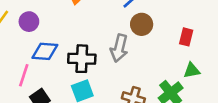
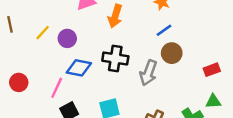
red rectangle: (186, 37) -> (212, 70), turned 49
black cross: (82, 59) -> (115, 58), moved

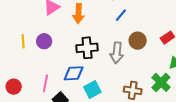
yellow line: (43, 33) -> (23, 41), turned -32
brown circle: (172, 53) -> (138, 41), moved
blue diamond: (79, 68) -> (74, 73), moved

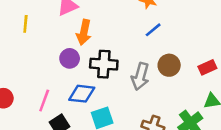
orange arrow: (78, 14) -> (84, 32), moved
yellow line: (23, 41) -> (25, 24), moved
purple circle: (44, 41) -> (70, 58), moved

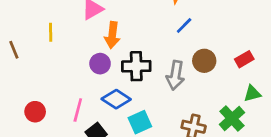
blue diamond: (82, 94) -> (116, 99), turned 32

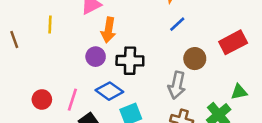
red rectangle: (244, 59) -> (233, 42), moved, size x1.5
gray arrow: (175, 75) -> (177, 85), moved
red circle: (35, 112) -> (42, 99), moved

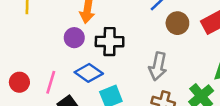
brown circle: (195, 59) -> (177, 23), moved

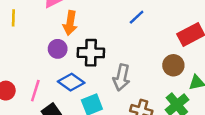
brown circle: (177, 23) -> (173, 65), moved
gray arrow: (158, 66) -> (122, 77), moved

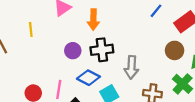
blue line: (137, 17) -> (156, 11), moved
orange arrow: (70, 23) -> (93, 20), moved

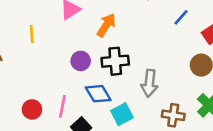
orange arrow: (93, 20) -> (106, 25), turned -150
blue diamond: (88, 78) -> (98, 94), turned 30

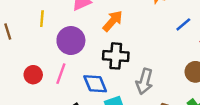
purple circle: (81, 61) -> (71, 41), moved, size x1.5
pink line: (62, 106) -> (61, 74), moved
red circle: (32, 109) -> (33, 75), moved

